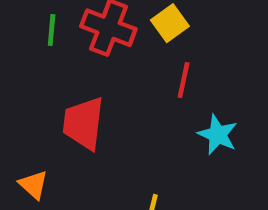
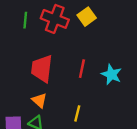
red line: (184, 80) -> (82, 69), moved
orange triangle: (33, 185) -> (39, 100), moved

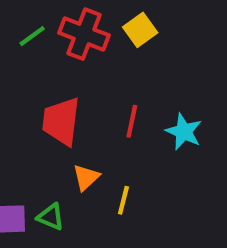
green line: (25, 20) -> (32, 36), turned 49
orange triangle: (39, 100) -> (86, 177), moved, turned 35

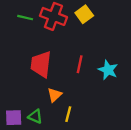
green line: (32, 36) -> (25, 18), turned 49
yellow line: (123, 200) -> (68, 114), moved

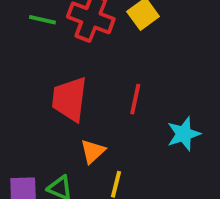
cyan star: (108, 70) -> (184, 134), moved, turned 30

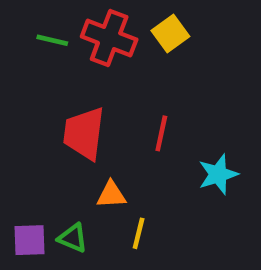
orange triangle: (93, 151) -> (111, 195), turned 40

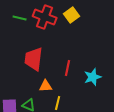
red line: (161, 133) -> (68, 68), moved

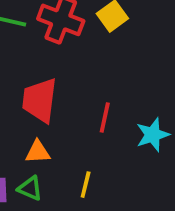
orange triangle: (46, 86) -> (38, 152), moved

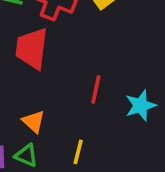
red trapezoid: (40, 100) -> (32, 48), moved
orange triangle: (38, 152) -> (33, 122), turned 45

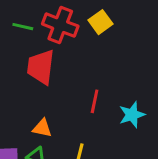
orange triangle: (33, 122) -> (42, 128), turned -30

